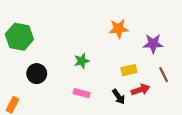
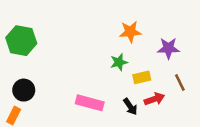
green star: (82, 61) -> (119, 62), moved
black circle: (37, 74) -> (24, 90), moved
pink rectangle: (82, 93) -> (90, 103), size x1.5

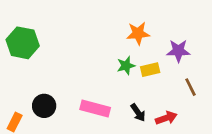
yellow rectangle: (142, 77) -> (150, 70), moved
black circle: (24, 90) -> (44, 106), moved
red arrow: (154, 99) -> (166, 118), moved

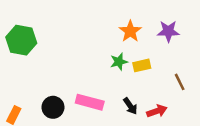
orange star: (138, 33) -> (130, 31), turned -30
purple star: (178, 51) -> (168, 31), moved
black circle: (44, 106) -> (53, 107), moved

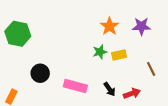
black circle: (53, 107) -> (40, 73), moved

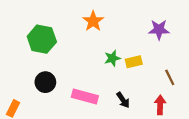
orange star: (109, 26) -> (93, 21), moved
green hexagon: (18, 34) -> (42, 39), moved
red arrow: (132, 93) -> (160, 105), moved, turned -70

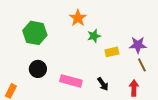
purple star: (159, 30) -> (138, 45), moved
green star: (112, 58) -> (94, 36), moved

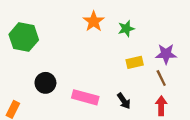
green hexagon: (35, 33) -> (24, 37), moved
green star: (94, 36) -> (126, 29), moved
brown line: (142, 65) -> (161, 78), moved

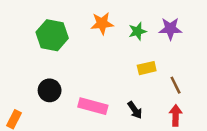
orange star: (94, 21) -> (102, 23), turned 30
green hexagon: (24, 37) -> (52, 35), moved
purple star: (166, 54) -> (170, 29), moved

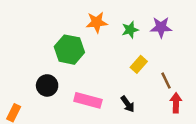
green hexagon: (52, 35) -> (69, 50), moved
yellow rectangle: (147, 68) -> (139, 64), turned -35
red arrow: (176, 115) -> (176, 103), moved

